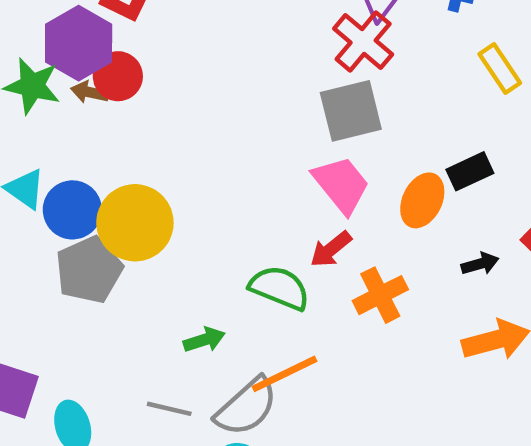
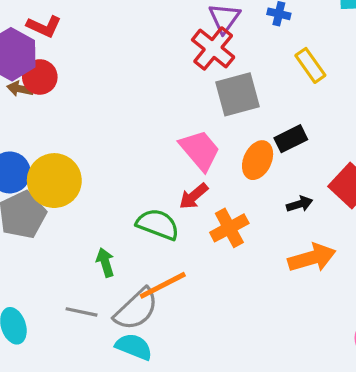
gray square: (351, 111) -> (237, 94), moved
green arrow: (204, 340) -> (105, 262), turned -88

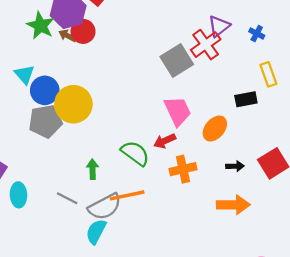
gray square: (237, 94) -> (177, 60), moved, turned -32
black rectangle: (291, 139) -> (246, 99), moved
cyan semicircle: (134, 347) -> (96, 232), turned -100

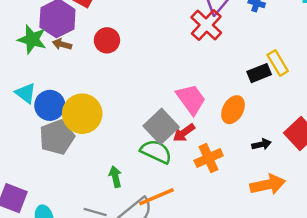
red circle: (83, 31) -> (107, 40), moved
gray square: (177, 60) -> (161, 126), moved
yellow rectangle: (268, 74) -> (278, 63), moved

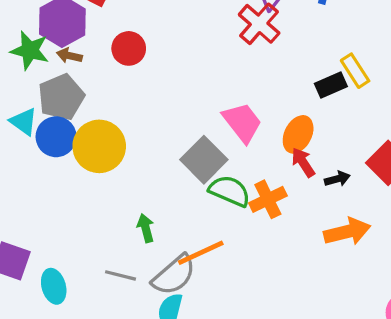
red arrow: (184, 133) -> (303, 162), moved, turned 95
gray pentagon: (57, 137) -> (61, 97), moved
green semicircle: (156, 152) -> (230, 191), moved

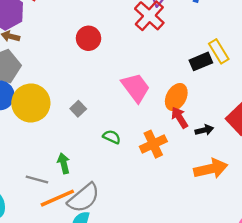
red circle: (129, 48) -> (89, 38), moved
gray square: (204, 160) -> (78, 109), moved, size x0.5
green semicircle: (230, 191) -> (112, 137), moved, size x0.6
orange line: (201, 253) -> (57, 198), moved
gray line: (121, 275) -> (37, 180), moved

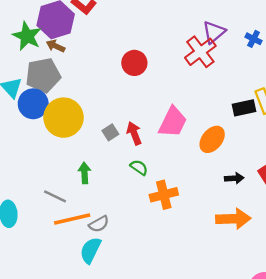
pink trapezoid: (136, 88) -> (173, 122), turned 52
red arrow: (180, 118) -> (134, 133), moved
orange cross: (153, 144) -> (164, 195), moved
green arrow: (64, 163) -> (84, 173), moved
gray semicircle: (84, 198) -> (99, 224), size x0.6

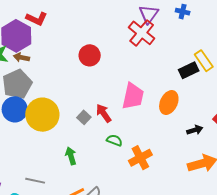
gray line: (55, 196) -> (35, 181), moved

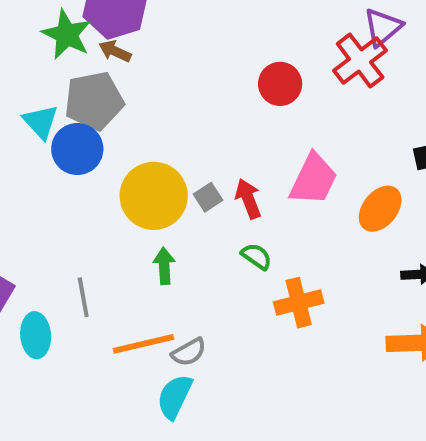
red circle: (90, 55) -> (280, 84), moved
yellow circle: (42, 115) -> (154, 196), moved
gray line: (35, 181) -> (83, 297), turned 54

